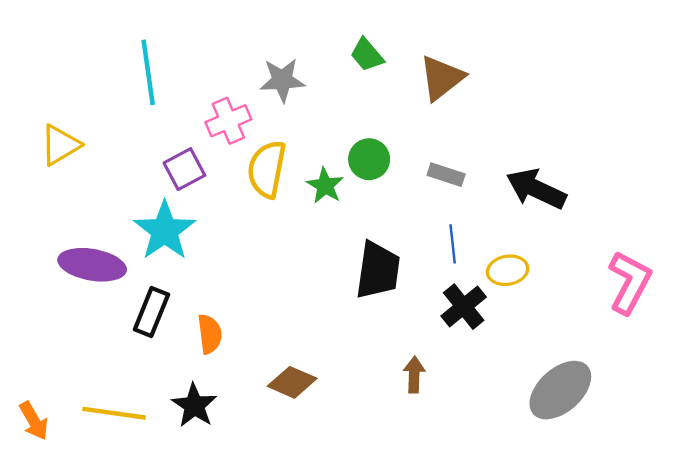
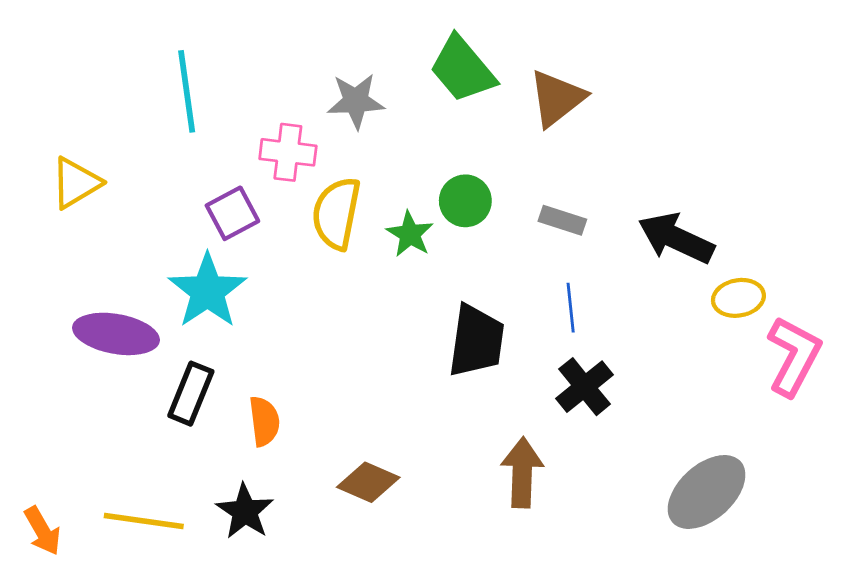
green trapezoid: (367, 55) -> (463, 69), size x1.6
pink cross: (228, 121) -> (288, 152), turned 30
yellow ellipse: (508, 270) -> (738, 298), moved
brown arrow: (414, 375) -> (522, 473), size x1.5

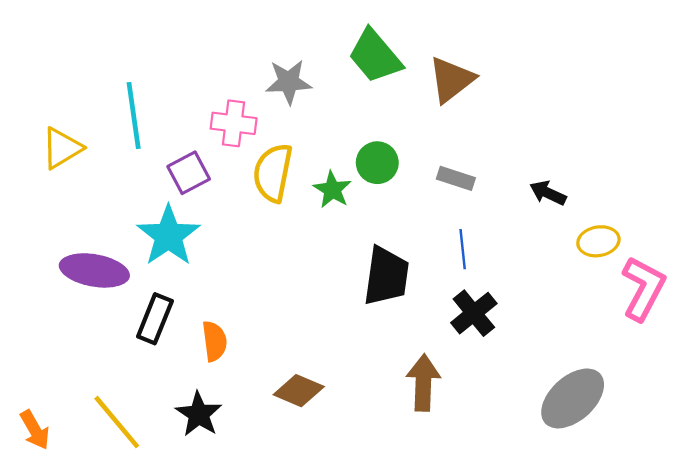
cyan line: (187, 91) -> (134, 116), moved
black arrow: (676, 238) -> (548, 193), size x0.6
yellow line: (144, 521) -> (117, 422), turned 42

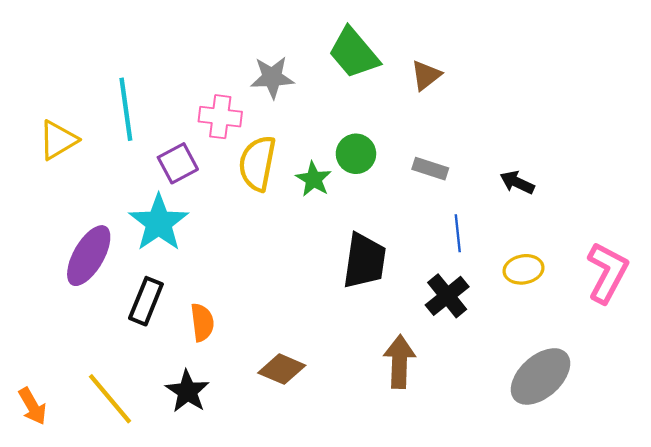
brown triangle: (451, 80) -> (426, 75), size x0.7
yellow ellipse: (598, 241) -> (524, 269), moved
blue line: (463, 249) -> (458, 233), moved
purple ellipse: (94, 270) -> (89, 256), turned -70

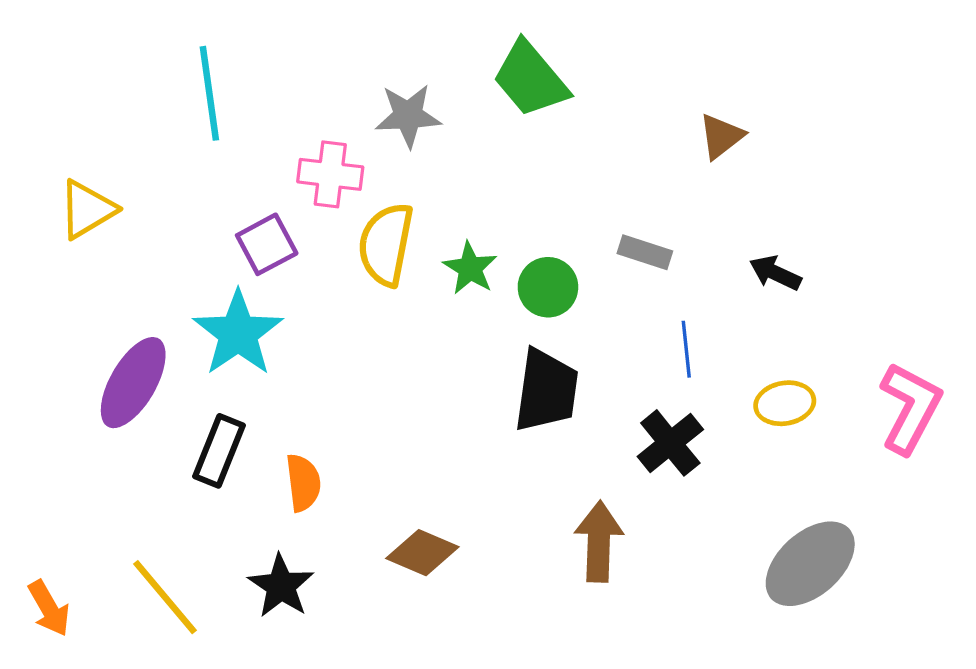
brown triangle: (426, 75) -> (721, 136), moved
cyan line: (126, 109) -> (209, 93), moved
green circle: (356, 154) -> (548, 287), moved

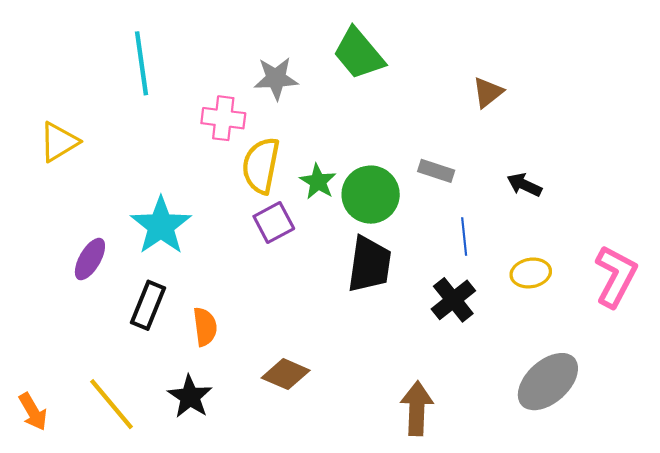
purple square: (267, 244) -> (274, 222), moved
green circle: (548, 287) -> (371, 195), size x1.4
purple ellipse: (133, 383) -> (90, 259), size x0.7
brown arrow: (599, 541) -> (417, 408), moved

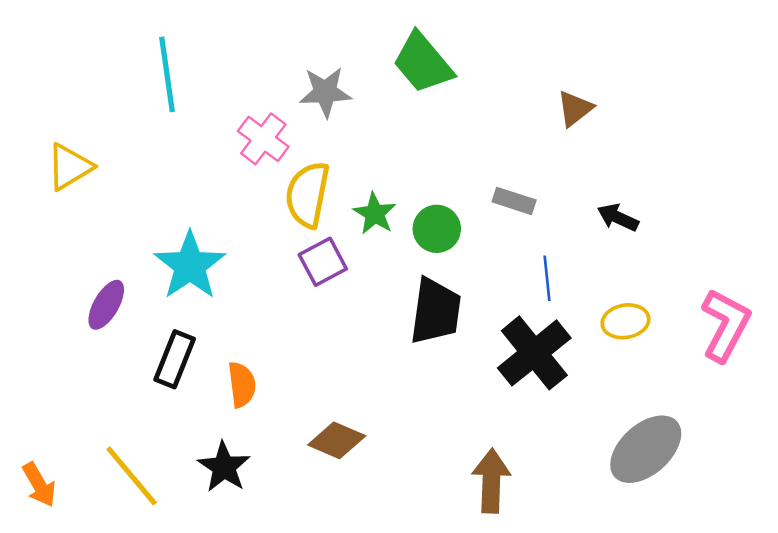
pink cross: (223, 118) -> (263, 139), turned 30
green circle: (371, 195) -> (437, 229), size x0.7
black cross: (453, 300) -> (534, 353), size x1.4

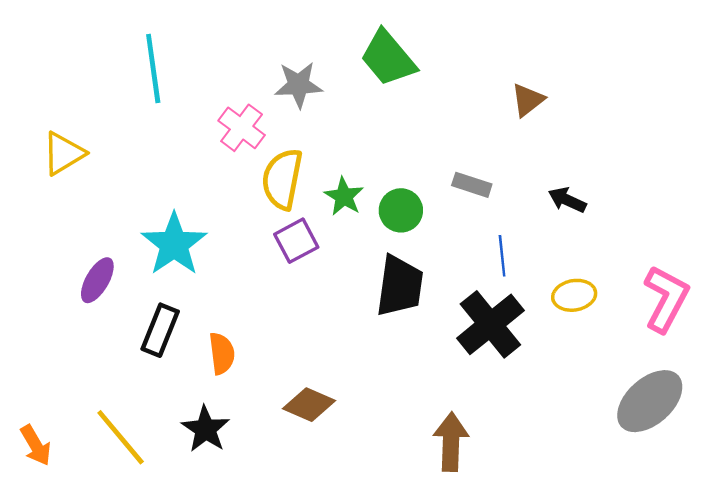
gray ellipse: (646, 449) -> (650, 401), moved

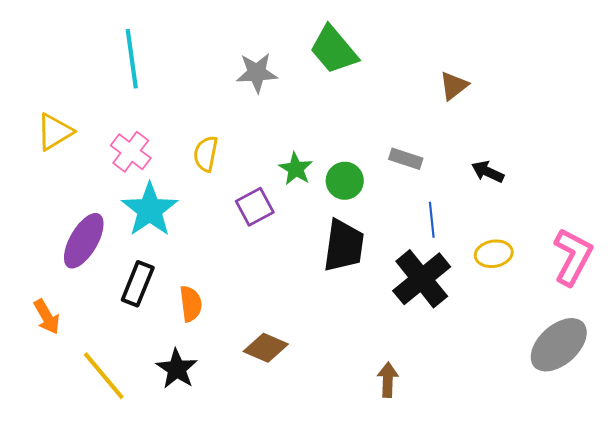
pink cross: (242, 128) -> (131, 152), moved
yellow semicircle: (282, 179) -> (206, 154), moved, size x0.7
purple ellipse: (97, 280) -> (84, 241), size x1.4
brown arrow: (451, 442) -> (388, 380), size x0.7
orange arrow: (36, 445) -> (47, 317), moved

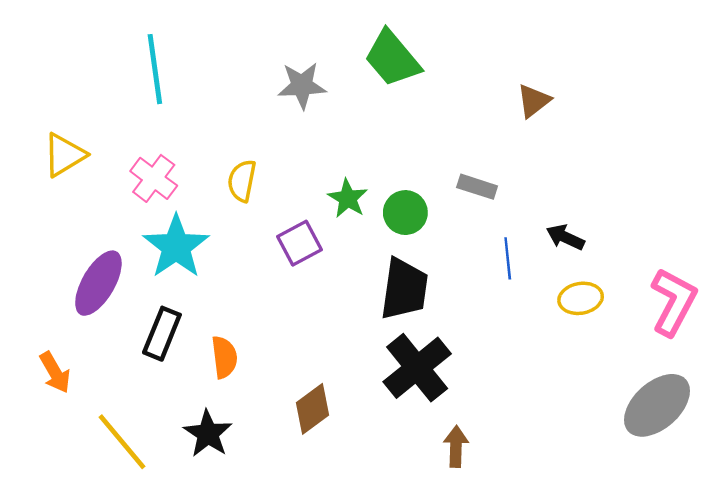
black arrow: (488, 172) -> (565, 237), moved
black cross: (422, 279) -> (417, 368), moved
brown diamond: (266, 348) -> (312, 409), turned -60

